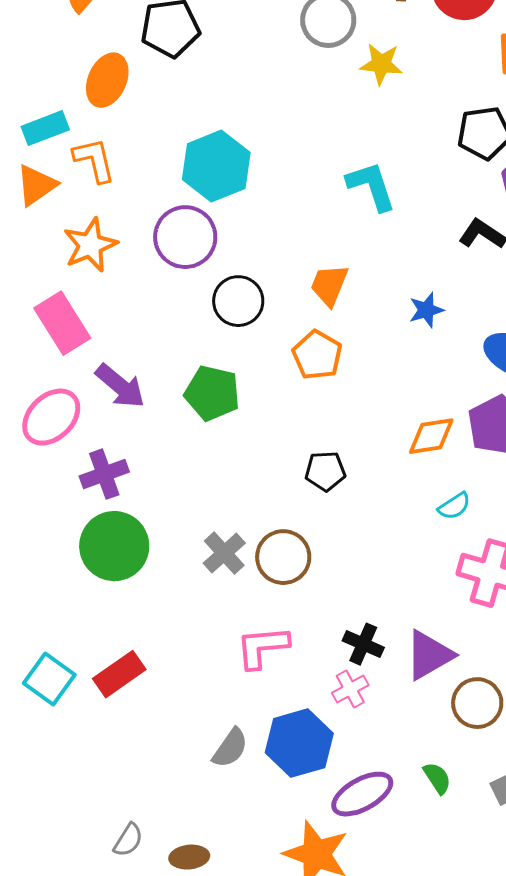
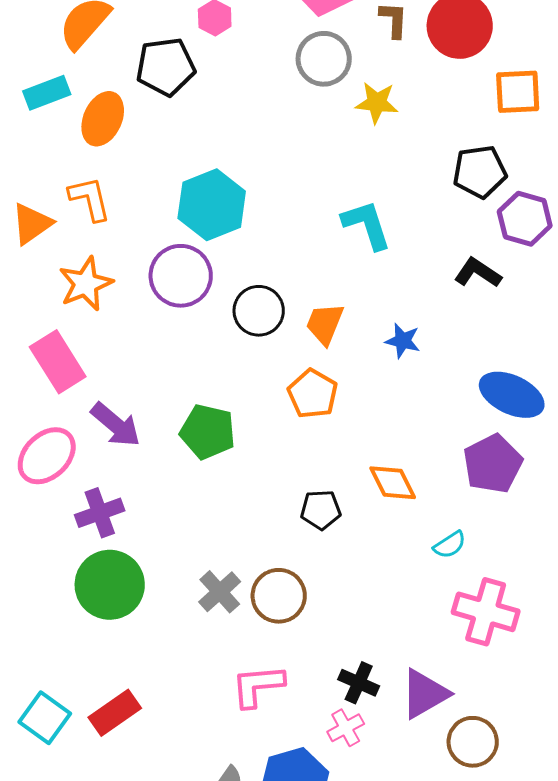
cyan rectangle: (45, 128) -> (47, 93), moved
black circle: (238, 301) -> (259, 311), moved
blue star: (426, 310) -> (403, 341), moved, turned 30
orange diamond: (431, 436) -> (393, 483), moved, turned 72

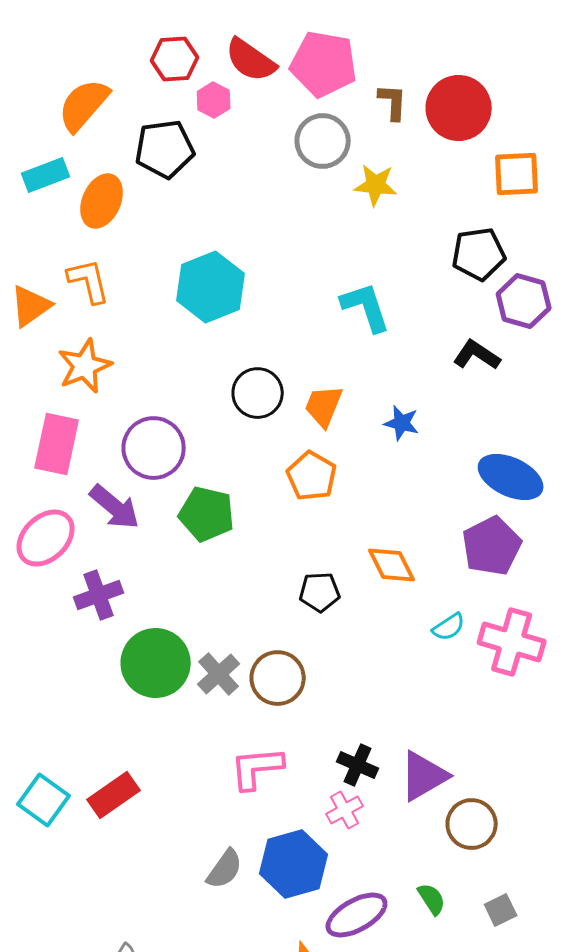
purple circle: (181, 276) -> (154, 448), moved
pink rectangle: (58, 362) -> (57, 444), turned 44
green circle: (110, 585) -> (156, 663), moved
pink cross: (486, 612) -> (512, 642), moved

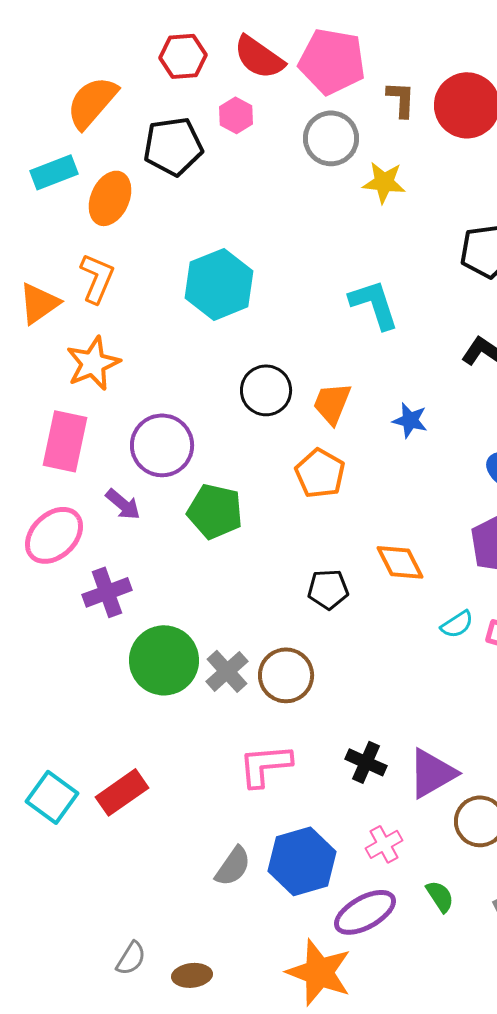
pink hexagon: (214, 100) -> (236, 115), moved
orange L-shape: (89, 281) -> (97, 278), turned 36
purple arrow: (115, 507) -> (123, 504), size x0.7
pink cross: (345, 810) -> (384, 844), moved

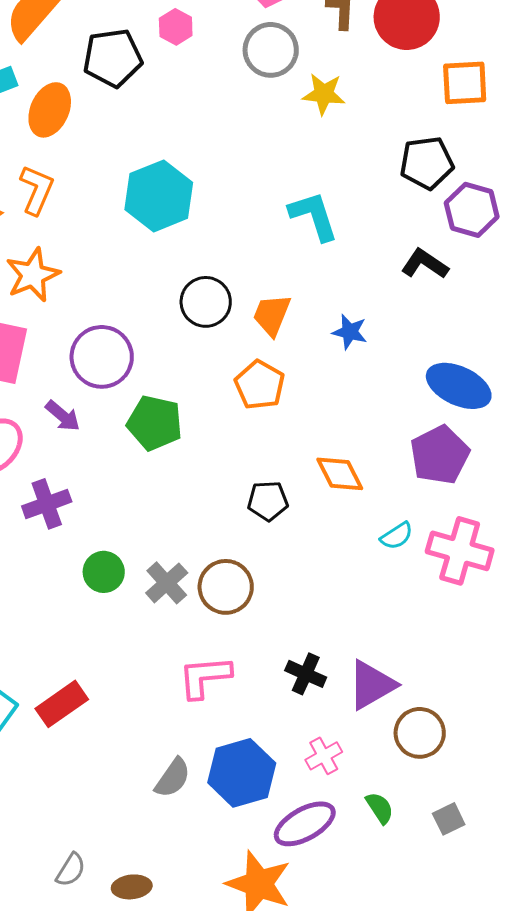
green circle: (164, 660) -> (104, 572), size x0.6

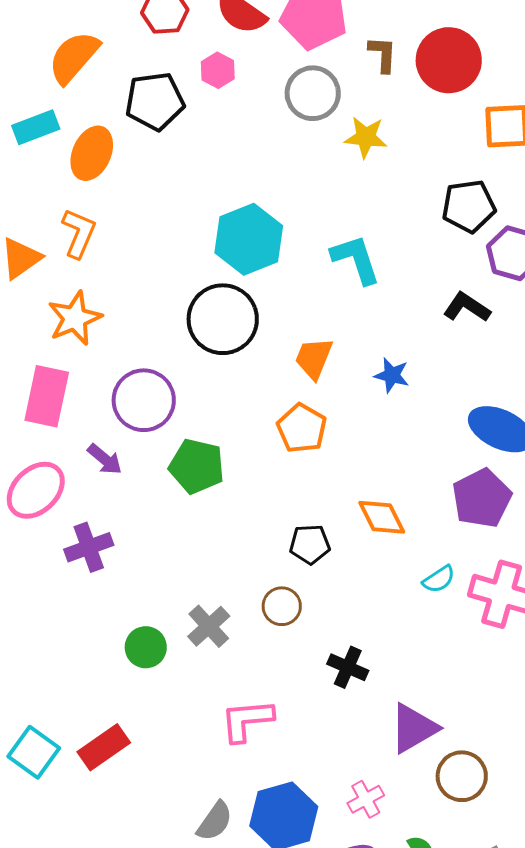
cyan hexagon: (159, 196) -> (249, 239), moved
black circle: (206, 302) -> (223, 319), moved, size x1.4
green circle: (104, 572) -> (146, 647), moved
brown circle: (226, 587) -> (282, 606), moved, size x0.7
black cross: (306, 674) -> (348, 667), moved

